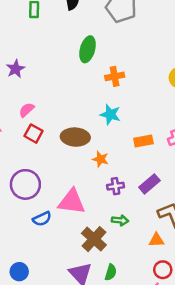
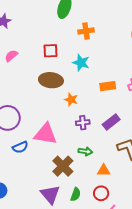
red square: (33, 134) -> (51, 51), moved, turned -35
orange triangle: (156, 240) -> (104, 170), moved
red circle: (163, 270) -> (101, 193), moved

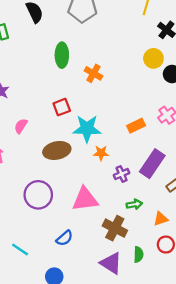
orange cross: (86, 31) -> (93, 73), turned -35
cyan star: (81, 63) -> (87, 129), moved, size x1.4
brown ellipse: (51, 80) -> (57, 150), moved
purple rectangle: (111, 122) -> (152, 164), size x1.4
blue semicircle: (20, 147) -> (64, 238), moved

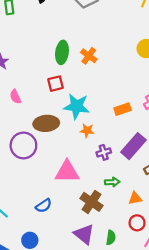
green ellipse: (62, 55) -> (62, 52), moved
pink semicircle: (21, 126) -> (15, 97), turned -64
purple circle: (38, 195) -> (23, 145), moved
green semicircle: (138, 254) -> (111, 238), moved

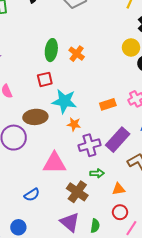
purple cross: (104, 152) -> (89, 145), size x1.5

